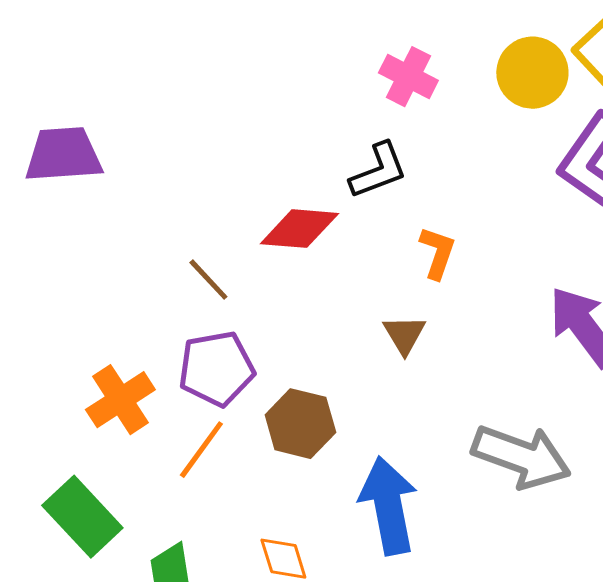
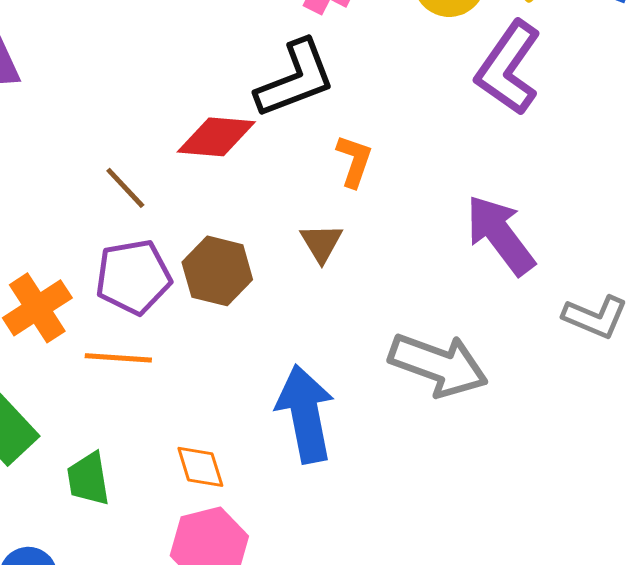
black L-shape: (378, 171) -> (295, 79), size x1.4
brown hexagon: (300, 424) -> (217, 271), moved
orange line: (201, 450) -> (118, 358), turned 58

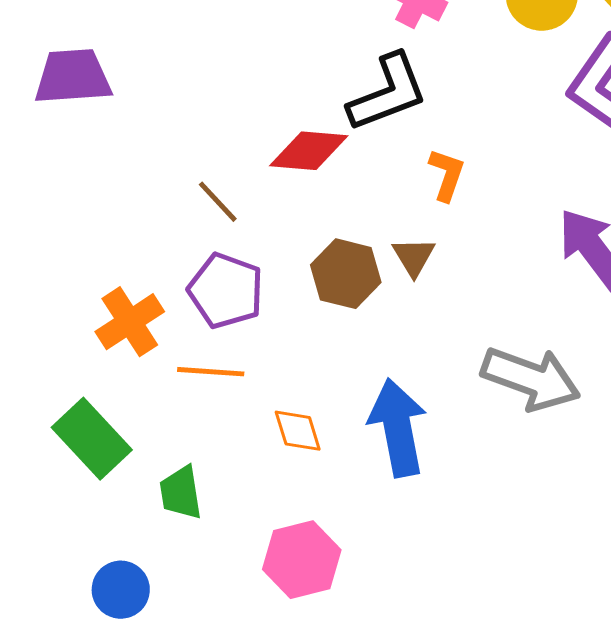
brown hexagon: (217, 271) -> (346, 274), moved
purple pentagon: (133, 277) -> (226, 291), turned 30
orange diamond: (200, 467) -> (298, 431), moved

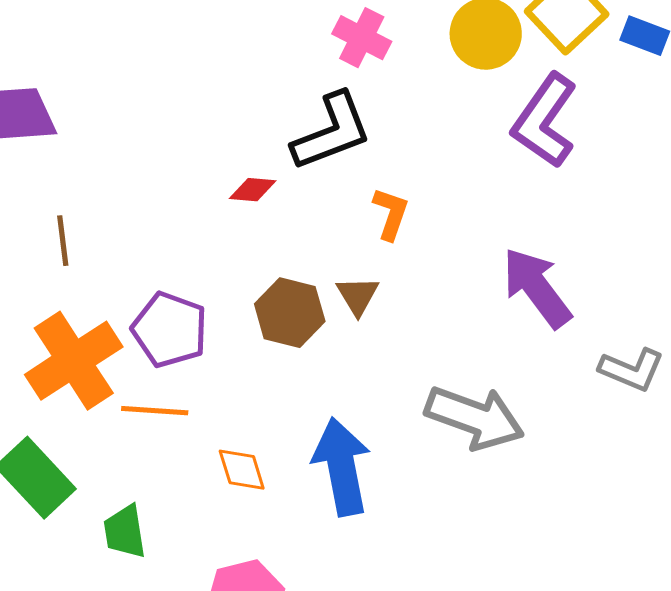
red diamond: (309, 151) -> (253, 190), size x0.6
brown line: (218, 202) -> (63, 241), moved, turned 36
orange cross: (130, 322) -> (74, 361), size x1.4

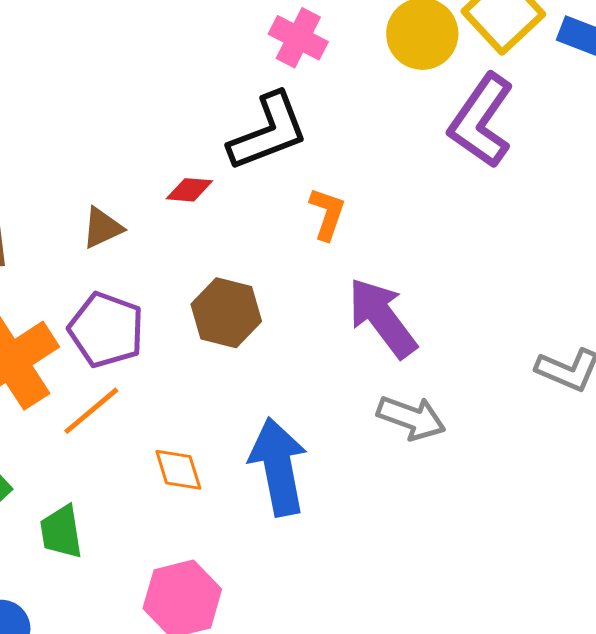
purple arrow: (537, 288) -> (382, 318), moved
brown triangle: (358, 296) -> (102, 228), moved, turned 36
orange line: (155, 411) -> (91, 411), turned -44
gray arrow: (475, 418) -> (411, 418), size x0.7

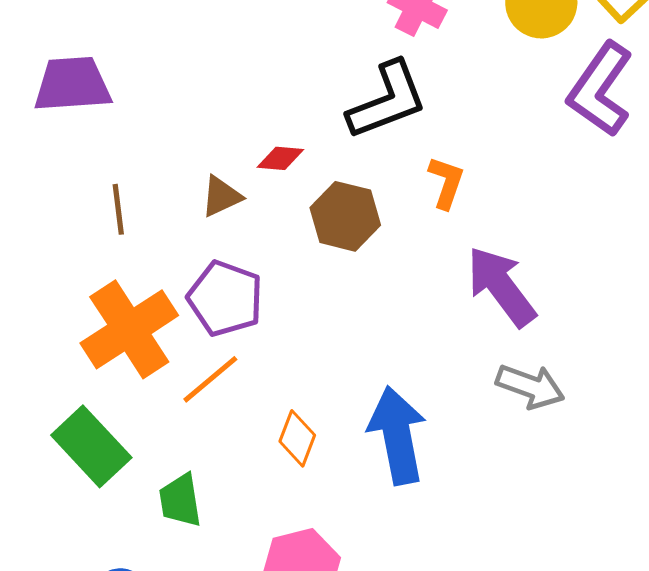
red diamond: (189, 190) -> (280, 158), moved
brown hexagon: (226, 313) -> (345, 216), moved
orange diamond: (178, 470) -> (297, 438), turned 38

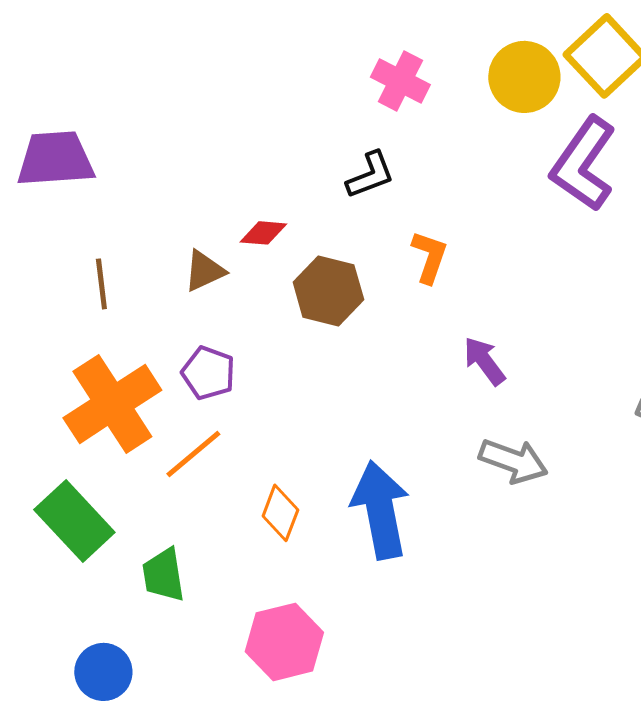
black L-shape: (387, 100) -> (370, 175), size x0.6
purple arrow: (501, 286) -> (484, 361), size x0.6
purple pentagon: (225, 298) -> (208, 373), size x0.7

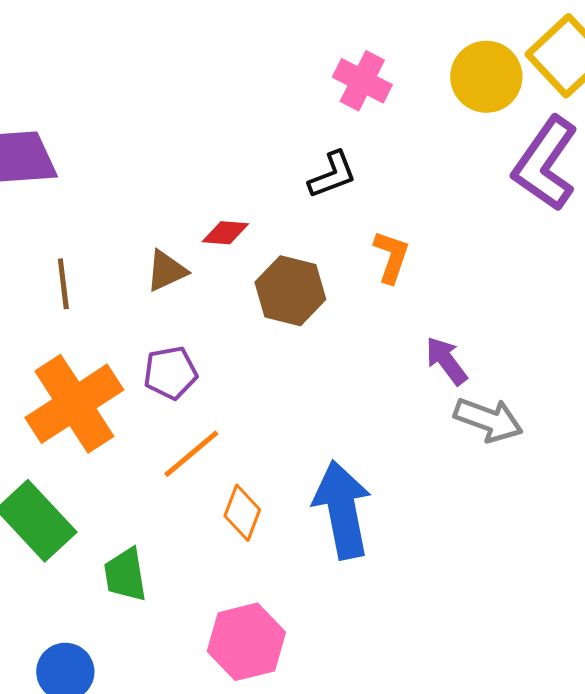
purple pentagon: (208, 373) -> (170, 373), turned -30
orange line: (193, 454) -> (191, 454), moved
gray arrow: (513, 461) -> (488, 420), moved

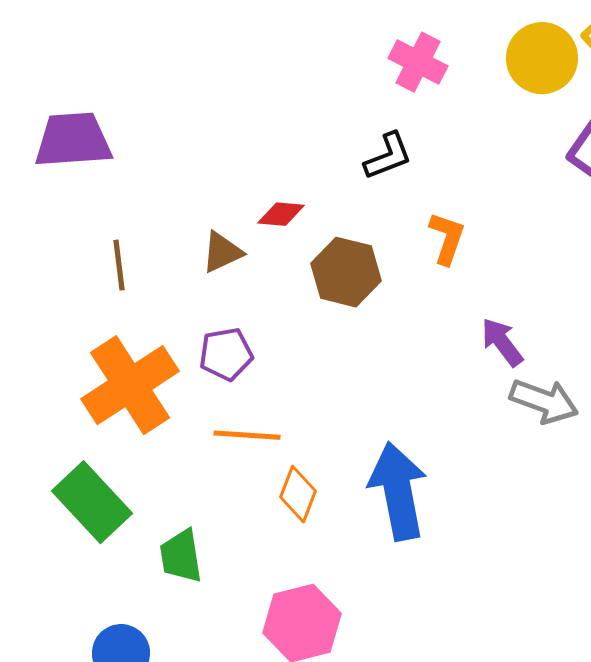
orange line: (191, 454) -> (247, 435), turned 44

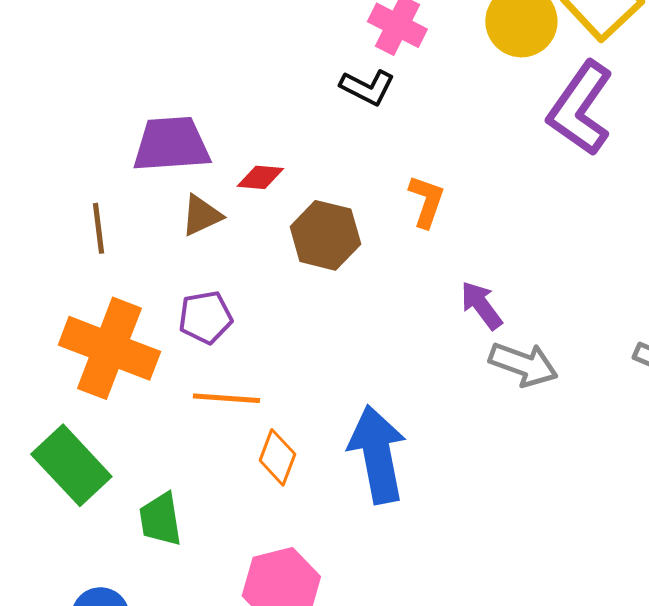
purple trapezoid: (73, 140) -> (171, 144), moved
black L-shape: (388, 156) -> (367, 87), moved, turned 48
orange cross: (130, 385) -> (109, 348), turned -36

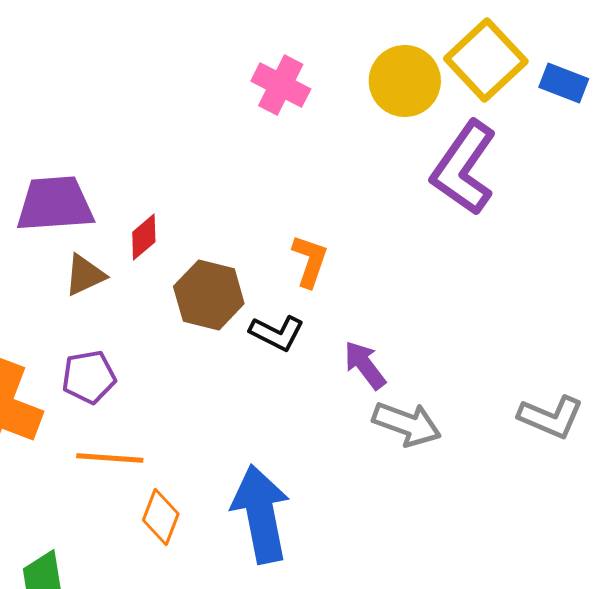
black L-shape: (367, 87) -> (277, 333), moved
red diamond: (260, 177) -> (144, 237), turned -45

